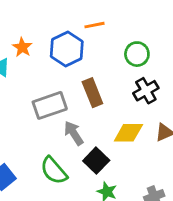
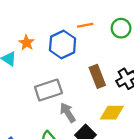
green circle: (137, 54) -> (121, 28), moved
brown rectangle: (92, 93) -> (97, 76), moved

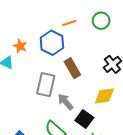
brown rectangle: (97, 76) -> (72, 68), moved
gray rectangle: (48, 90) -> (46, 85), turned -50

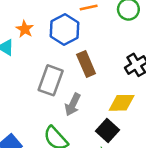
gray arrow: (66, 102) -> (73, 104), turned -120
black square: (84, 119) -> (107, 130), moved

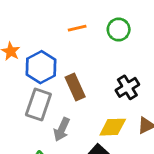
blue hexagon: (65, 30) -> (41, 67), moved

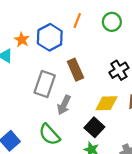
orange line: (77, 28) -> (77, 21), turned -56
blue hexagon: (41, 67) -> (50, 37), moved

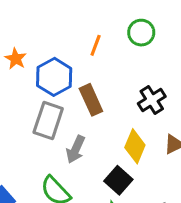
orange line: (77, 21) -> (96, 45), moved
blue hexagon: (50, 37) -> (54, 77), moved
yellow diamond: (106, 103) -> (135, 146), turned -65

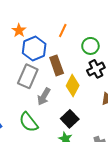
green circle: (141, 33) -> (90, 46), moved
orange star: (16, 59) -> (19, 30), moved
yellow diamond: (135, 146) -> (73, 86), moved

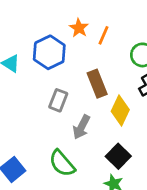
orange star: (19, 30) -> (79, 28), moved
blue hexagon: (34, 48) -> (49, 52), moved
gray rectangle: (28, 76) -> (58, 100), size x0.7

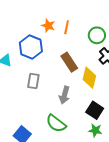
gray rectangle: (58, 100) -> (33, 81), moved

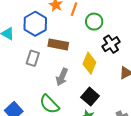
green circle: (97, 35) -> (94, 22), moved
brown rectangle: (69, 62) -> (58, 44), moved, turned -54

